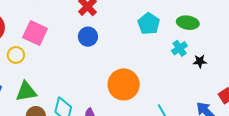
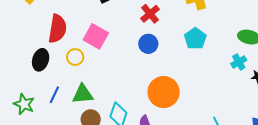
cyan pentagon: (149, 24) -> (195, 39), moved
orange circle: (124, 84) -> (164, 92), moved

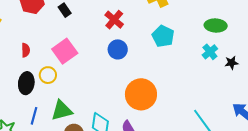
red semicircle: (57, 29) -> (26, 50), size x0.5
pink square: (96, 36) -> (65, 51), turned 35
black ellipse: (41, 60) -> (26, 83), moved

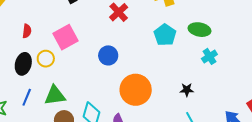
green ellipse: (216, 26) -> (200, 30), moved
blue circle: (118, 49) -> (108, 55), moved
black star: (232, 63) -> (187, 90), moved

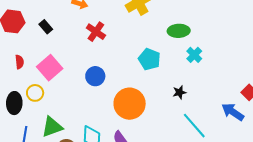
red semicircle: (27, 31) -> (19, 62), moved
cyan pentagon: (165, 35) -> (149, 59), moved

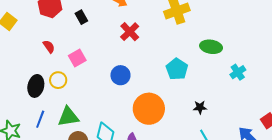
cyan cross: (194, 55) -> (238, 72), moved
red semicircle: (19, 62) -> (49, 47), turned -40
pink square: (50, 68) -> (77, 58), size x0.7

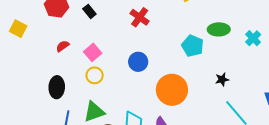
red semicircle: (49, 47) -> (63, 46), turned -80
green ellipse: (211, 47) -> (219, 29), moved
yellow circle: (58, 80) -> (95, 75), moved

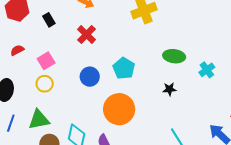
red cross: (140, 17) -> (87, 35), moved
cyan pentagon: (193, 46) -> (124, 68), moved
black star: (222, 79) -> (169, 89), moved

